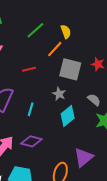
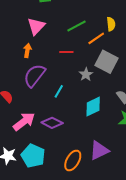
green line: (35, 30) -> (76, 26), moved
gray star: (59, 94) -> (86, 74), moved

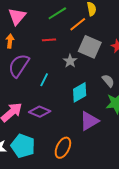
purple triangle: (99, 150) -> (89, 121), moved

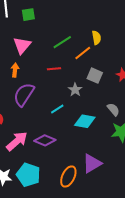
gray square: (90, 47) -> (95, 76), size x0.7
cyan line: (44, 80) -> (57, 109), moved, turned 32
cyan diamond: (80, 92) -> (85, 121), turned 40
purple triangle: (89, 121) -> (92, 164), moved

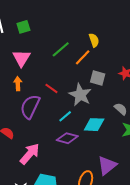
red line: (54, 69) -> (51, 88), moved, turned 48
gray star: (75, 90) -> (80, 95), size x1.6
purple diamond: (45, 140) -> (67, 138), moved

